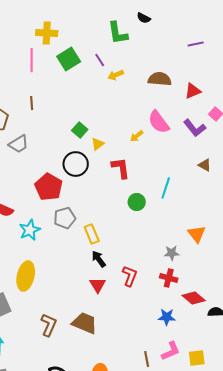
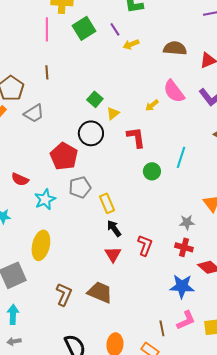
blue star: (167, 317) -> (182, 286), size x1.4

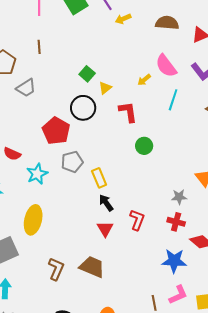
cyan line: (181, 157) -> (173, 100), moved

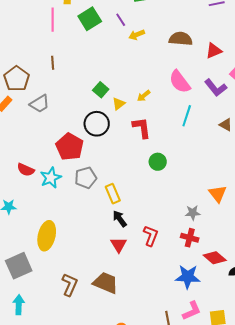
yellow arrow: (144, 80) -> (144, 96), moved
cyan star: (37, 174) -> (51, 178), moved

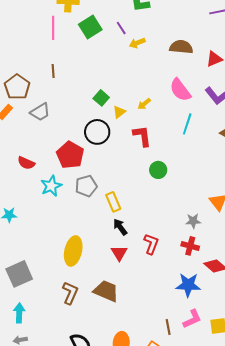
red semicircle: (26, 170) -> (26, 163), moved
yellow ellipse: (47, 236) -> (73, 251), moved

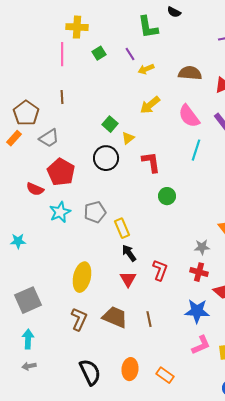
green square: (90, 27) -> (99, 53), size x0.6
yellow arrow: (144, 104) -> (150, 105), moved, size x1.5
red pentagon: (70, 155) -> (61, 172), moved
brown line: (168, 327) -> (149, 319), moved

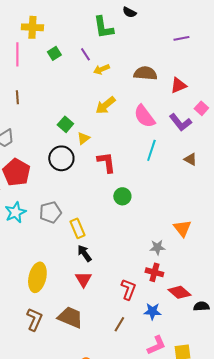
red L-shape: (160, 270) -> (128, 289), moved
blue star: (197, 311) -> (152, 311), size x0.7
brown line: (149, 319) -> (119, 324), moved, turned 42

